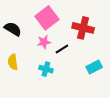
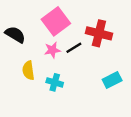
black line: (62, 49) -> (74, 48), moved
yellow semicircle: (13, 62) -> (28, 70), moved

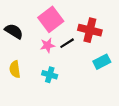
yellow semicircle: (28, 70) -> (15, 69), moved
cyan rectangle: (112, 80) -> (102, 62), moved

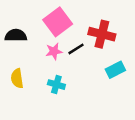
black semicircle: (14, 31) -> (16, 35), turned -30

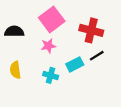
black line: (76, 49) -> (97, 56), moved
cyan rectangle: (115, 70) -> (75, 64), moved

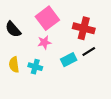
black semicircle: (14, 31) -> (13, 29), turned -132
cyan cross: (51, 75) -> (35, 67), moved

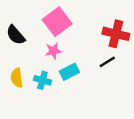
red cross: (84, 28) -> (116, 34), moved
cyan rectangle: (69, 60) -> (69, 72), moved

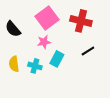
red cross: (116, 34) -> (81, 21), moved
cyan rectangle: (69, 72) -> (57, 59), turned -35

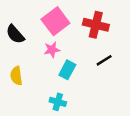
cyan cross: (35, 66) -> (58, 102), moved

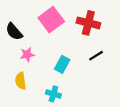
pink star: (52, 50) -> (27, 55), moved
yellow semicircle: (16, 76) -> (21, 81), moved

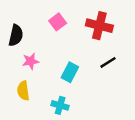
pink square: (51, 20) -> (58, 22), size x0.6
black semicircle: (14, 32) -> (16, 35), turned -126

